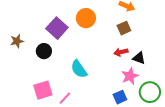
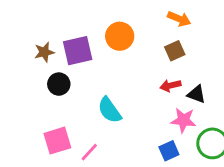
purple square: (57, 28) -> (78, 51), turned 35
brown star: (17, 41) -> (44, 52), moved
pink star: (130, 76) -> (183, 120), turned 30

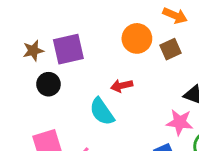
orange circle: (120, 36) -> (137, 38), moved
red arrow: (170, 85) -> (122, 86), moved

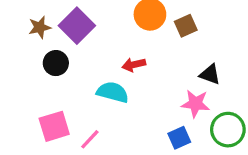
purple square: (68, 49) -> (77, 26), turned -32
cyan semicircle: (102, 112) -> (113, 92), turned 140

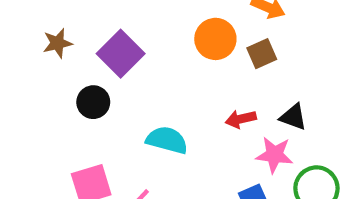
brown star: (40, 27) -> (57, 43), moved
red arrow: (134, 65) -> (241, 119), moved

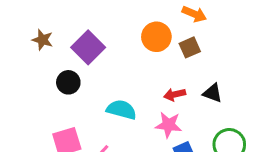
brown star: (57, 43) -> (43, 40), turned 30
pink star: (274, 155) -> (169, 125), moved

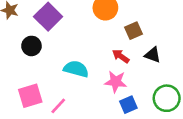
brown square: (190, 47) -> (133, 31), moved
red arrow: (175, 94) -> (121, 56), turned 48

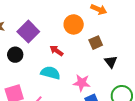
black triangle: (153, 55) -> (111, 62), turned 32
red arrow: (121, 56) -> (56, 51), moved

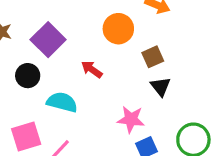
black triangle: (111, 62) -> (161, 87), moved
cyan semicircle: (50, 73) -> (62, 102), moved

